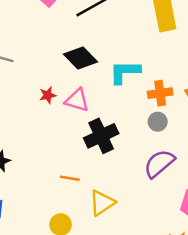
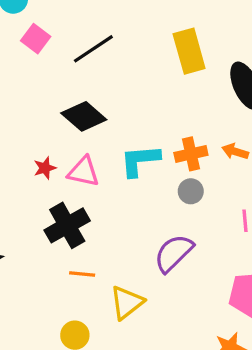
cyan L-shape: (125, 72) -> (140, 161), moved
black cross: (101, 136) -> (67, 225), moved
purple semicircle: (159, 164) -> (174, 253), moved

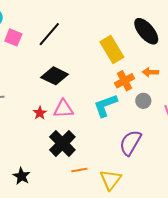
yellow rectangle: (189, 51) -> (112, 49), moved
cyan L-shape: (140, 161) -> (106, 105), moved
gray circle: (191, 191) -> (143, 101), moved

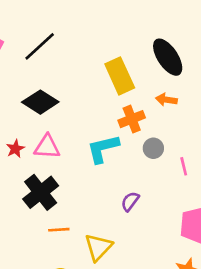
orange arrow: (150, 72) -> (166, 100), moved
purple semicircle: (130, 143) -> (130, 201), size x0.6

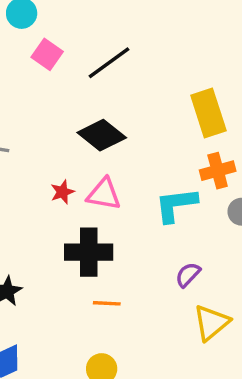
black cross: (41, 192) -> (89, 252), turned 32
purple semicircle: (130, 201) -> (188, 275), moved
yellow triangle: (98, 247) -> (211, 323), moved

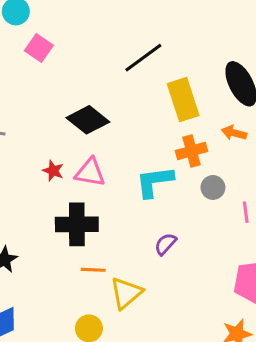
black line: (109, 63) -> (143, 58), moved
red star: (62, 192) -> (53, 171), turned -30
yellow triangle: (211, 323) -> (126, 293), moved

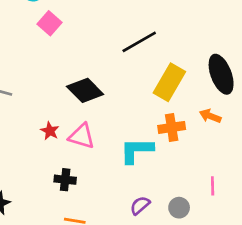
yellow rectangle: (183, 100) -> (169, 82), turned 42
gray circle: (213, 187) -> (179, 208), moved
black cross: (77, 224) -> (65, 180), size x0.6

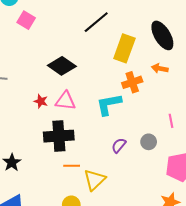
black cross: (65, 180) -> (59, 136), size x1.8

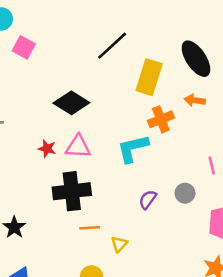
yellow triangle: (95, 180) -> (119, 244), size x0.6

